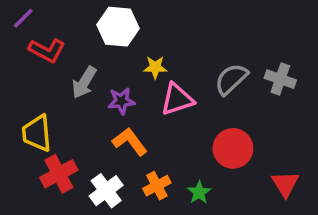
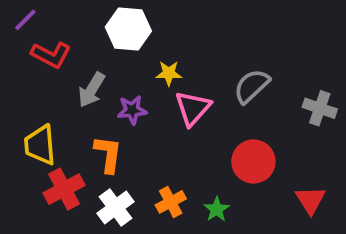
gray cross: (280, 79) -> (320, 108), moved
pink triangle: (177, 99) -> (193, 108), turned -30
orange L-shape: (130, 142) -> (108, 154), moved, turned 45

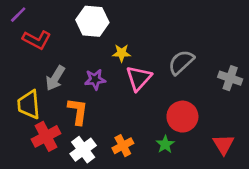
gray arrow: (92, 90) -> (55, 78), moved
green star: (217, 209) -> (165, 144), moved

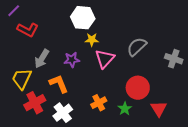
white hexagon: (92, 21) -> (83, 18), moved
yellow trapezoid: (29, 105) -> (22, 79), turned 30
orange L-shape: (78, 111) -> (59, 84), turned -30
red triangle: (223, 144) -> (159, 109), moved
orange cross: (123, 146) -> (99, 103), moved

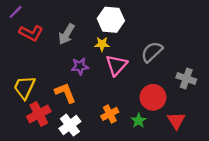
white hexagon: (83, 18) -> (111, 20), moved
gray arrow: (42, 59) -> (67, 34), moved
gray cross: (174, 59) -> (186, 78), moved

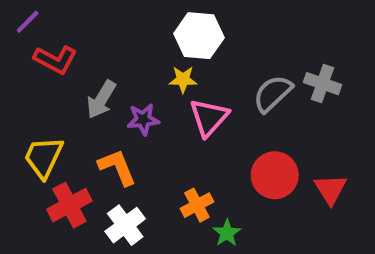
gray arrow: (67, 34) -> (101, 99), moved
gray cross: (186, 78) -> (323, 84), moved
green star: (139, 121) -> (227, 233), moved
red triangle: (176, 121) -> (330, 189), moved

